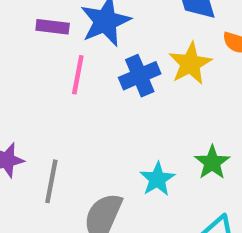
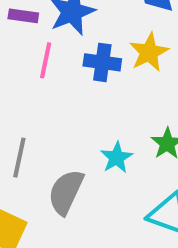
blue cross: (140, 76) -> (102, 62), turned 30

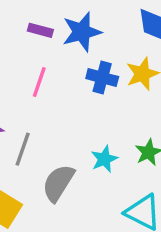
pink line: (46, 60) -> (39, 82), moved

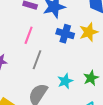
gray line: (23, 149) -> (37, 60), moved

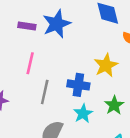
yellow star: (89, 32) -> (106, 65), moved
blue cross: (65, 34) -> (78, 85), moved

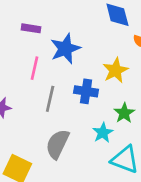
blue star: (57, 24) -> (65, 49), moved
cyan star: (83, 114) -> (103, 133), moved

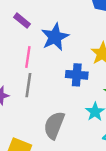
purple rectangle: (31, 28) -> (22, 21), turned 35
gray line: (50, 99) -> (28, 85), moved

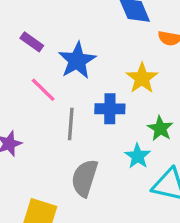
pink line: (28, 57) -> (43, 90), turned -50
gray line: (28, 85) -> (71, 124), moved

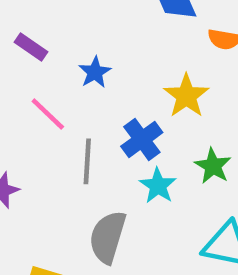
blue star: (77, 60) -> (95, 72), size x0.6
blue cross: (110, 109) -> (142, 139), turned -36
cyan star: (138, 156) -> (158, 186), moved

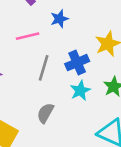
pink line: (48, 114) -> (28, 36), turned -70
gray semicircle: (108, 237) -> (45, 113), size x0.7

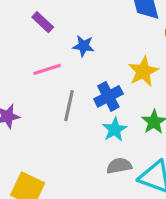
blue star: (59, 19) -> (84, 46), turned 30
gray semicircle: (45, 113) -> (119, 166), moved, turned 54

